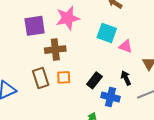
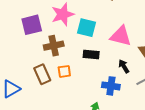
cyan square: (107, 33) -> (86, 28), moved
pink triangle: (126, 46) -> (121, 36), size x1.6
black rectangle: (94, 80) -> (91, 55), moved, turned 63

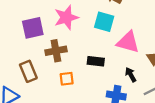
cyan square: (86, 28) -> (104, 22), moved
brown rectangle: (42, 74) -> (28, 71), moved

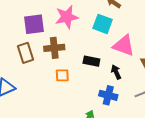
brown rectangle: (28, 71) -> (25, 53), moved
black arrow: (131, 75) -> (116, 72), moved

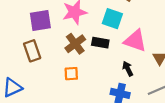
brown cross: (54, 48) -> (75, 44), moved, turned -30
black rectangle: (91, 61) -> (100, 43), moved

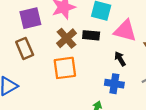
orange square: (71, 74) -> (65, 68), size x1.6

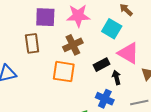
black rectangle: (91, 35) -> (101, 65), moved, turned -49

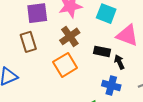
black rectangle: (101, 65) -> (102, 51), turned 49
orange square: (64, 72) -> (65, 65), turned -30

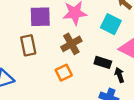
orange square: (65, 65) -> (64, 73), size x0.7

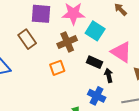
cyan square: (111, 24) -> (95, 31), moved
brown rectangle: (28, 45) -> (27, 39), turned -30

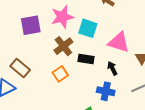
brown rectangle: (27, 39) -> (20, 68), moved
black rectangle: (94, 62) -> (86, 59), moved

